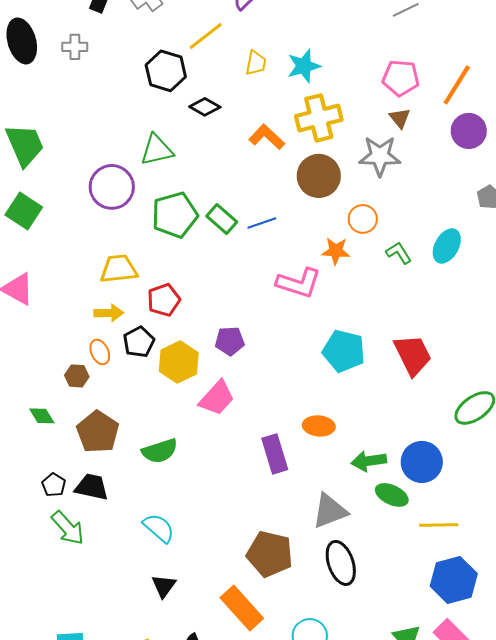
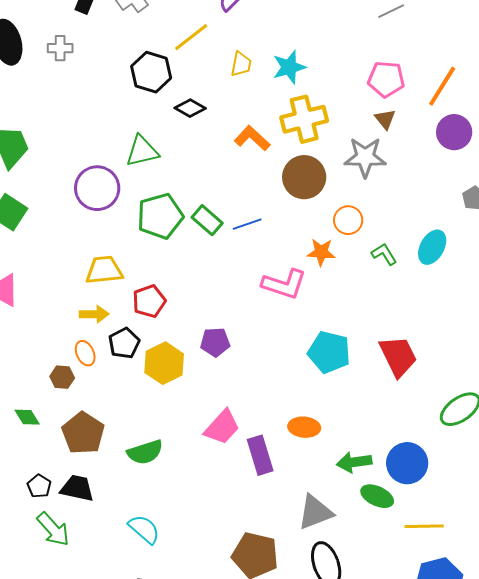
pink trapezoid: (217, 398) -> (222, 427), moved

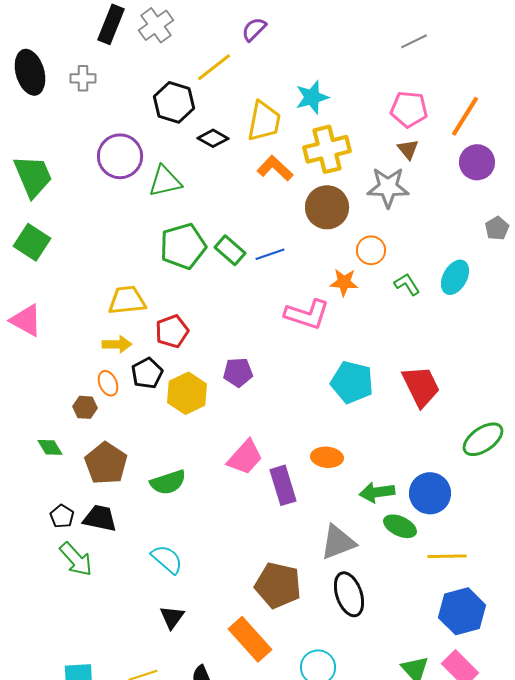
yellow trapezoid: (241, 64) -> (264, 121), moved, size x1.6
purple circle: (97, 188) -> (120, 156), moved

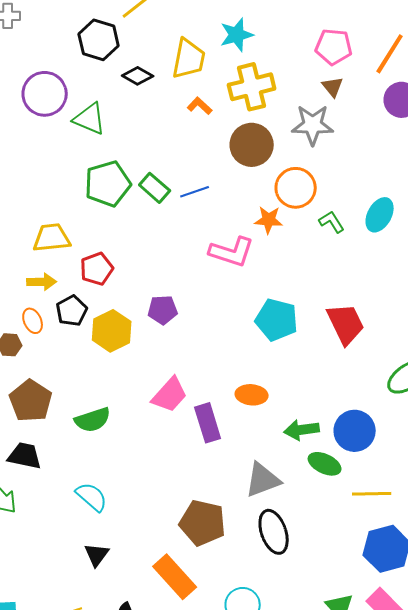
orange L-shape: (275, 168) -> (200, 106), size x0.7
green triangle: (165, 181) -> (90, 119), turned 36
orange circle: (371, 250) -> (296, 188), size x1.4

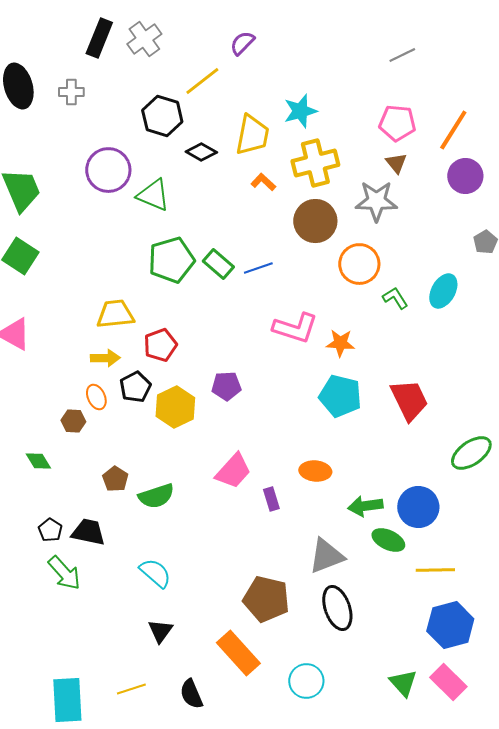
orange star: (269, 220) -> (340, 343), moved
brown pentagon: (31, 401) -> (115, 479), moved, size x0.6
purple rectangle: (208, 423) -> (271, 499), size x0.6

